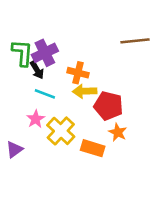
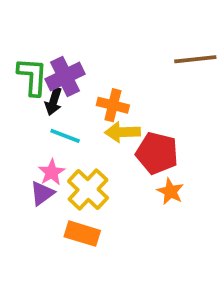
black arrow: (37, 70) -> (54, 101), turned 48
orange rectangle: (93, 148) -> (82, 234), moved
purple triangle: (14, 149) -> (42, 193), moved

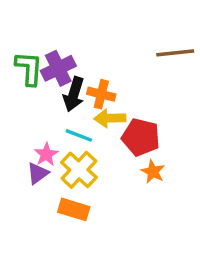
black arrow: (54, 101) -> (74, 94), moved, size x1.4
cyan line: (65, 136) -> (79, 135), moved

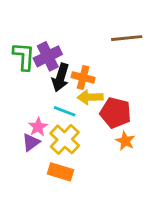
brown line: (175, 53) -> (127, 38), moved

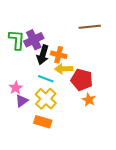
pink star: (38, 127) -> (16, 88), moved

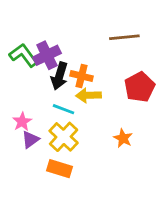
green L-shape: (17, 40) -> (23, 55), turned -40
red pentagon: (82, 80) -> (140, 87), moved, turned 30

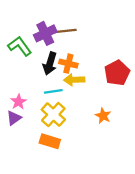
brown line: (124, 37) -> (64, 31), moved
purple cross: (47, 55) -> (45, 33), moved
cyan line: (64, 109) -> (53, 91), turned -30
purple triangle: (30, 140) -> (14, 118), moved

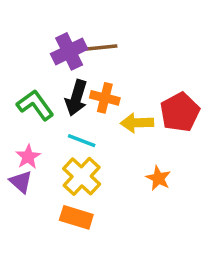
green L-shape: (20, 46) -> (35, 105), moved
yellow arrow: (74, 80) -> (137, 123), moved
cyan line: (53, 91) -> (82, 141), turned 30
purple triangle: (14, 118) -> (21, 182), turned -42

